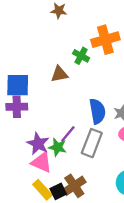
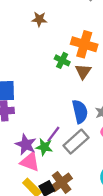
orange cross: (105, 40) -> (84, 44), turned 35
brown triangle: (59, 74) -> (83, 72), moved, turned -42
gray rectangle: (92, 143) -> (76, 142), turned 30

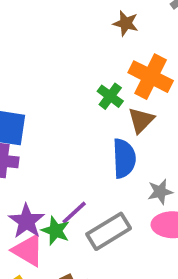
brown star: (39, 19) -> (126, 23), moved
blue semicircle: (80, 112) -> (124, 158), moved

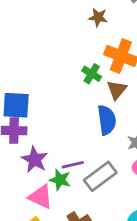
purple line: (74, 213) -> (73, 165), turned 35
purple star: (27, 221) -> (35, 160), moved

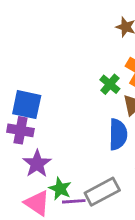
purple line: (73, 165) -> (74, 201), moved

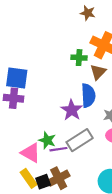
green cross: (110, 84) -> (79, 58), turned -32
purple star: (37, 164) -> (72, 110), moved

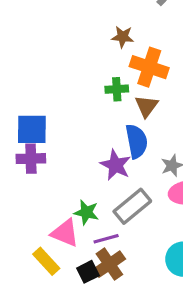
brown star: (88, 13) -> (123, 37), moved
purple line: (58, 149) -> (106, 239), moved
yellow rectangle: (29, 178) -> (46, 261), moved

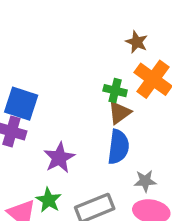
brown triangle: (146, 106) -> (119, 113), moved
purple star: (116, 165) -> (59, 158), moved

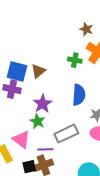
brown triangle: (119, 113) -> (38, 71), moved
green star: (49, 200) -> (37, 121), moved

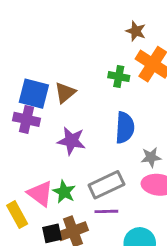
purple star: (43, 104) -> (71, 141), turned -30
green star: (37, 121) -> (64, 192), moved
purple line: (45, 149) -> (106, 211), moved

